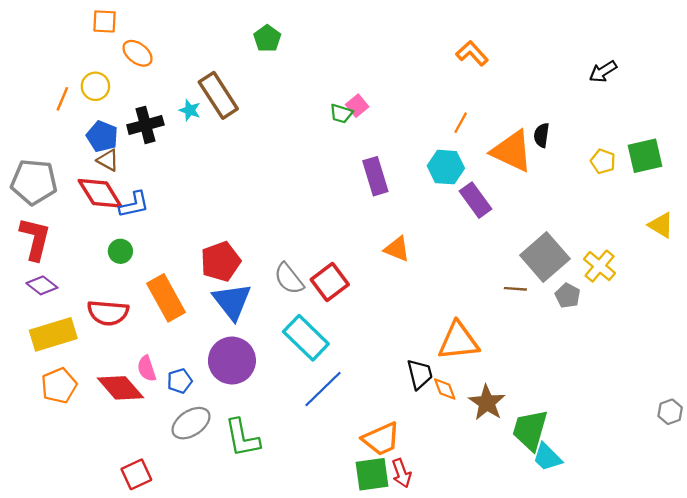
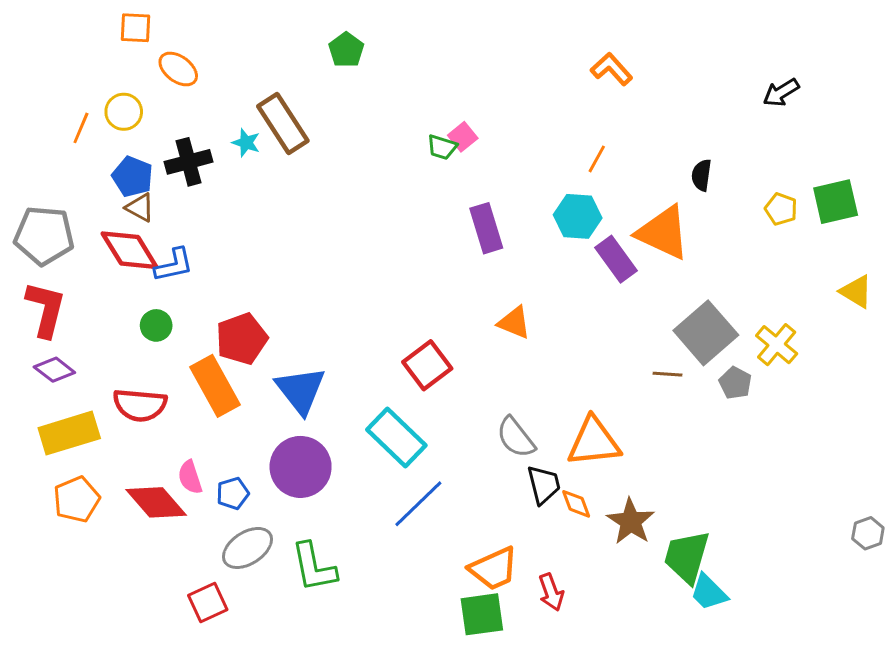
orange triangle: (512, 151) -> (663, 233), moved
red pentagon: (221, 262) -> (242, 339), moved
gray semicircle: (289, 279) -> (516, 437), moved
red arrow: (402, 473) -> (551, 592), moved
red square: (136, 474) -> (208, 603), moved

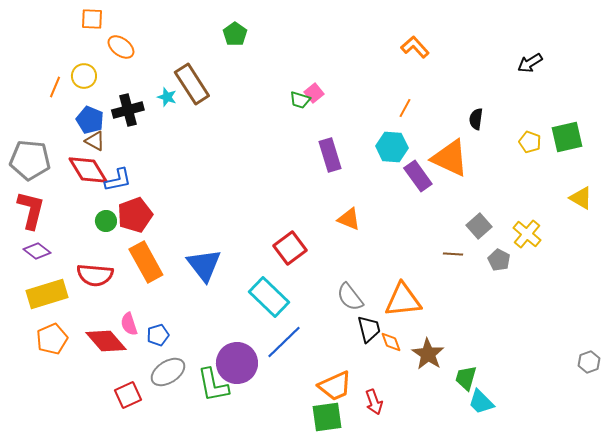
gray square: (706, 333) -> (479, 226), size x0.6
red pentagon: (242, 339) -> (135, 215), moved
purple circle: (301, 467) -> (237, 363), moved
green trapezoid: (687, 557) -> (466, 378), size x0.7
red square: (208, 603) -> (128, 395), moved

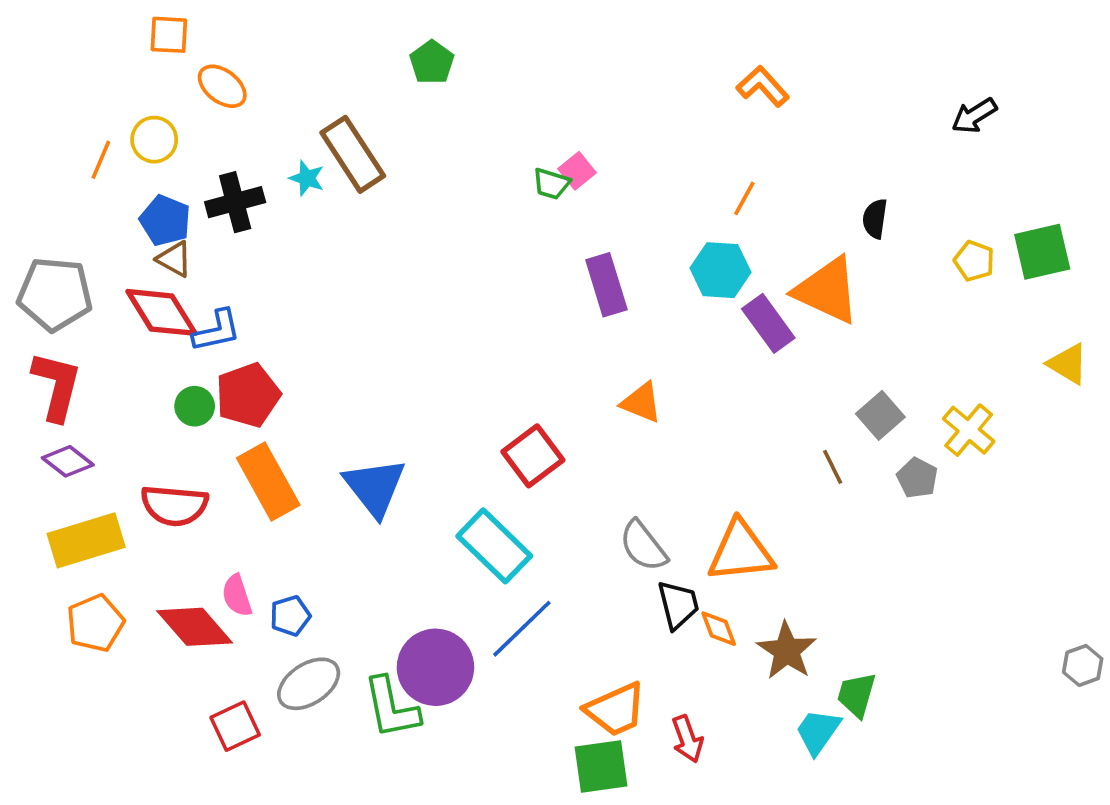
brown line: (453, 254) -> (833, 467), turned 60
cyan trapezoid: (481, 402) -> (818, 732), moved, turned 80

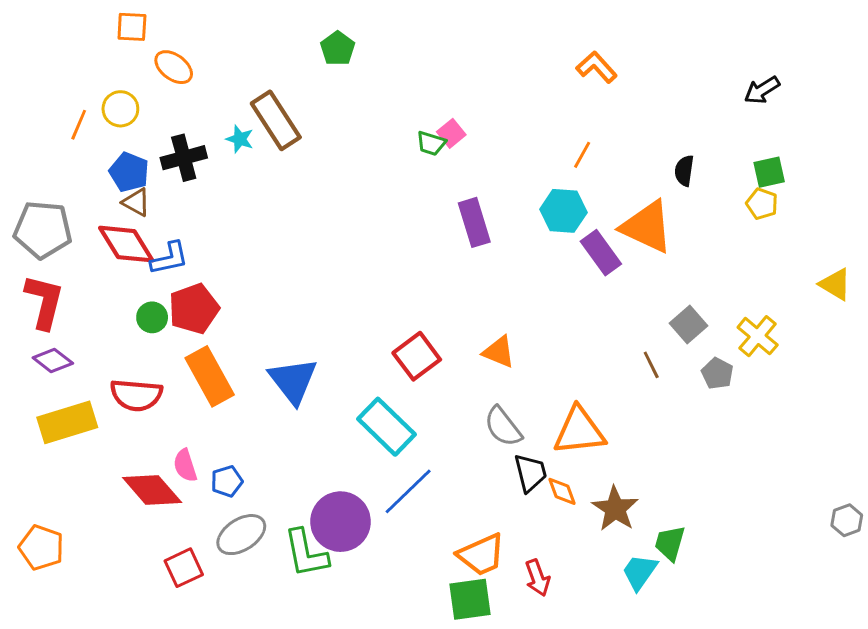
green square: (1042, 252) -> (769, 172), moved, size x0.7
orange triangle: (641, 402) -> (499, 352), moved
orange pentagon: (95, 623) -> (41, 548), moved, turned -30

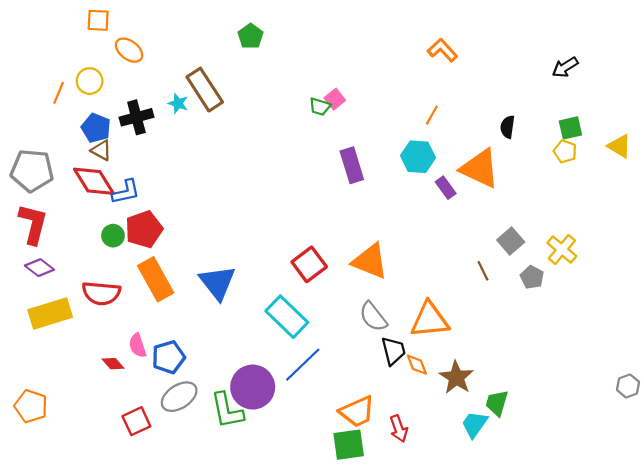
purple rectangle: (601, 253) -> (446, 188), size x0.7
yellow triangle: (835, 284) -> (619, 146), moved
orange triangle: (499, 352) -> (370, 261), size x1.5
blue pentagon: (227, 481) -> (168, 357), size x1.4
red diamond: (152, 490) -> (113, 364), size x0.5

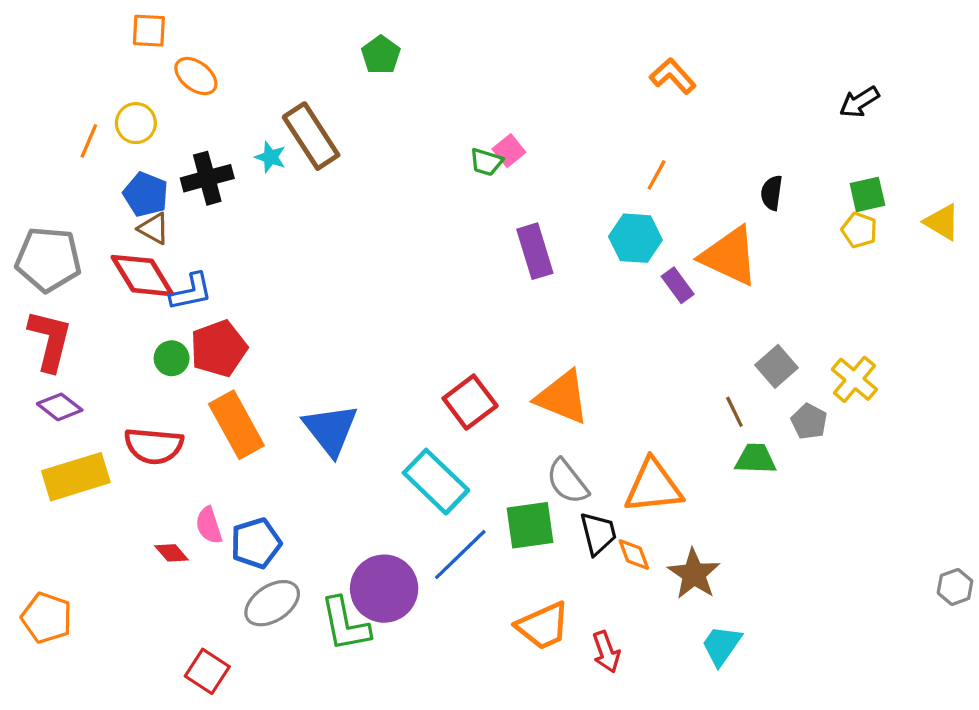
green trapezoid: (497, 403) -> (755, 459), moved, turned 76
red square: (136, 421) -> (207, 671), moved, turned -32
green square: (349, 445) -> (530, 525), moved

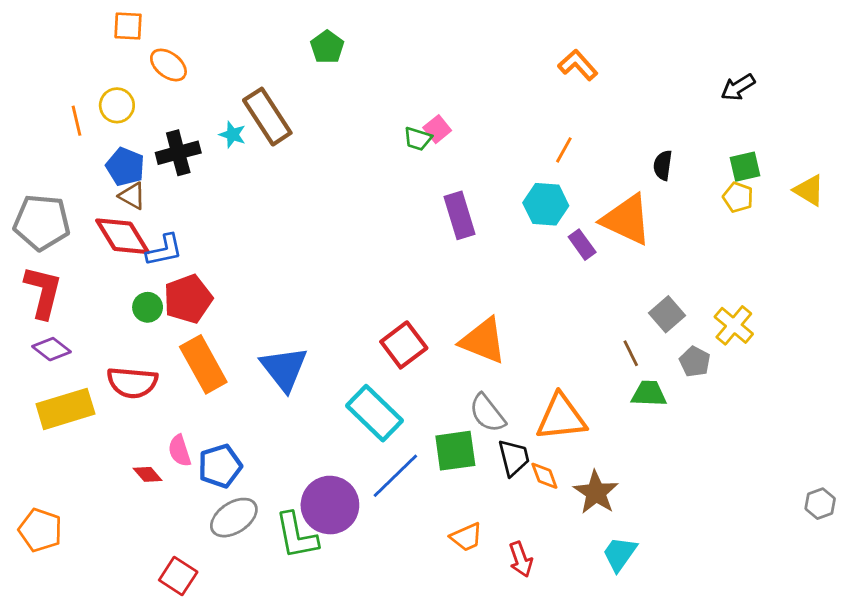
orange line: (89, 141) -> (77, 121), turned -36
orange trapezoid: (543, 626) -> (466, 537), size x0.7

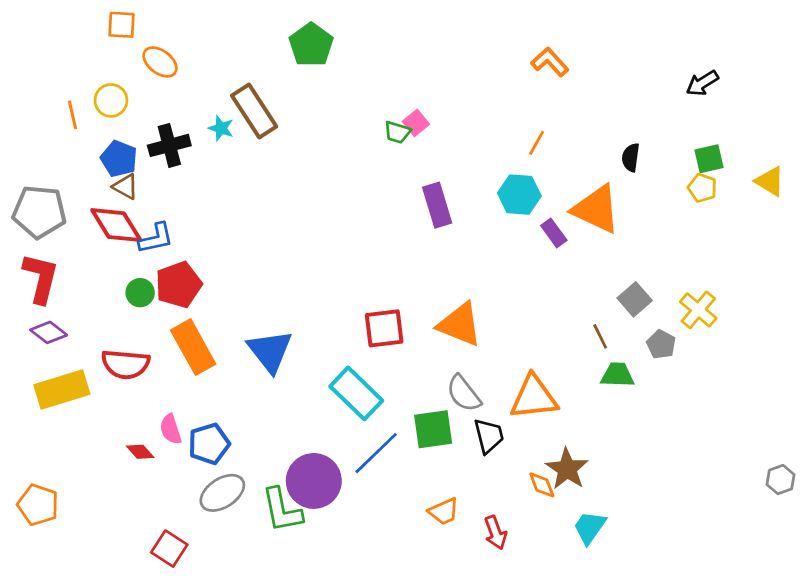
green pentagon: (327, 47) -> (311, 45), size x1.4
red square: (404, 345) -> (384, 328), turned 30
orange diamond: (544, 476) -> (542, 485), moved

